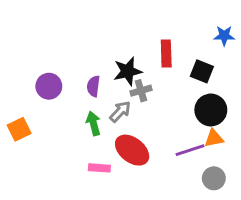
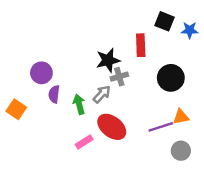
black square: (202, 71) -> (165, 21), moved
purple semicircle: (93, 86) -> (54, 94), moved
black circle: (211, 110) -> (171, 78), moved
orange square: (19, 129) -> (16, 109), turned -30
pink rectangle: (99, 168) -> (84, 142), turned -36

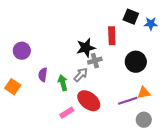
purple circle: (41, 73) -> (22, 51), moved

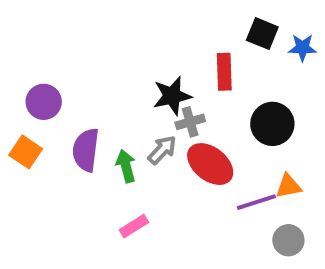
purple semicircle: (43, 75) -> (86, 150), size x1.5
orange square: (13, 87) -> (26, 152), moved
red ellipse: (89, 101) -> (210, 164), moved

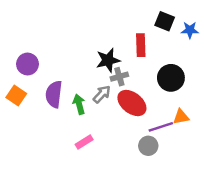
gray circle: (288, 240) -> (148, 146), moved

